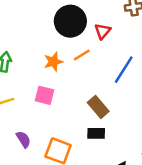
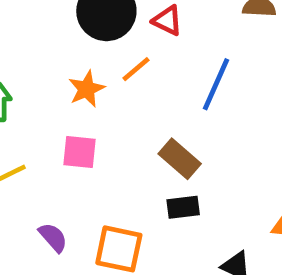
red triangle: (103, 31) -> (167, 21), turned -36

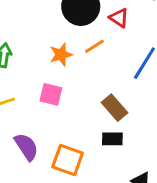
purple semicircle: (53, 237) -> (26, 147), size x1.4

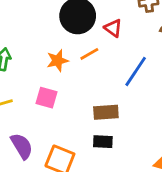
brown rectangle: (114, 108) -> (106, 112), turned -55

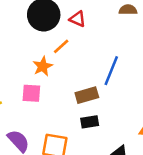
orange star: (57, 61) -> (43, 66), moved
blue line: (136, 71) -> (111, 71), moved

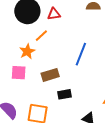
red triangle: (78, 19) -> (54, 14), turned -32
brown rectangle: (87, 95) -> (50, 75), moved

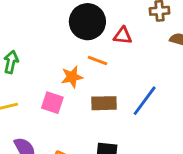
orange line: (41, 36) -> (97, 61), turned 48
brown rectangle: (50, 75) -> (104, 103), moved

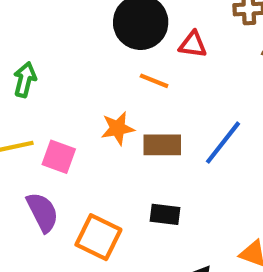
orange star: (72, 77) -> (118, 128), moved
pink square: (52, 103) -> (59, 157), moved

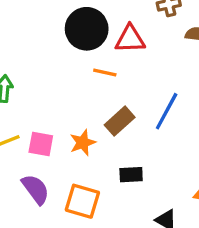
red triangle: (193, 44) -> (130, 39), size x1.4
orange star: (118, 128) -> (83, 143), moved
brown rectangle: (162, 145) -> (120, 121), turned -32

